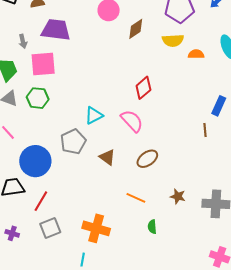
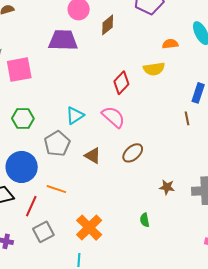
purple trapezoid: (56, 30) -> (63, 40), moved
yellow semicircle: (173, 40) -> (154, 69), moved
green hexagon: (38, 98) -> (23, 119), moved
orange line: (136, 198) -> (56, 189), moved
orange cross: (96, 228) -> (89, 228), turned 36

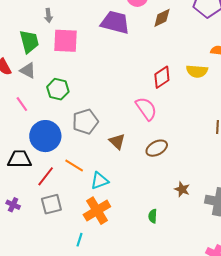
cyan triangle: (75, 115) -> (99, 181), moved

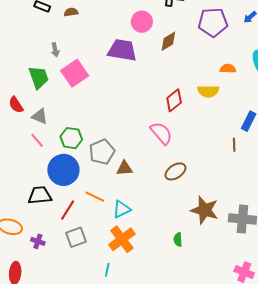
pink square: (66, 41) -> (75, 73), turned -32
gray triangle: (28, 71) -> (40, 116), moved
green hexagon: (58, 89) -> (71, 138), moved
brown triangle: (117, 141) -> (125, 168), moved, turned -42
brown star: (182, 189) -> (205, 210), size x1.8

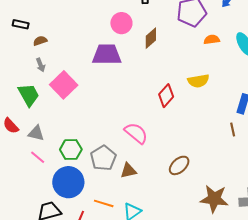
brown semicircle: (71, 12) -> (40, 41), moved
orange semicircle: (228, 69) -> (212, 40), moved
pink semicircle: (161, 133) -> (136, 133), moved

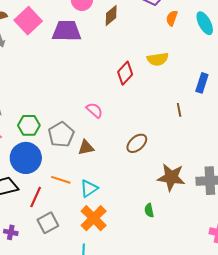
orange semicircle: (212, 40) -> (172, 18), turned -63
pink square: (64, 85) -> (28, 21), moved
brown line: (233, 130) -> (179, 110), moved
pink semicircle: (136, 133) -> (94, 110), size x0.7

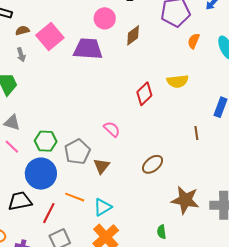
brown triangle: (86, 148) -> (102, 166), turned -42

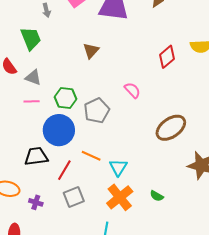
pink line: (12, 147) -> (32, 101), turned -49
brown ellipse: (153, 164) -> (171, 128), size x1.4
brown triangle: (102, 166) -> (91, 51), moved
cyan triangle: (103, 207) -> (118, 167), turned -30
green semicircle: (162, 232) -> (157, 196), moved, turned -56

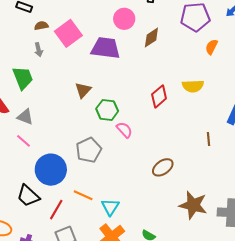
green hexagon: (65, 98) -> (107, 110), moved
pink line: (32, 101) -> (23, 141), turned 42
brown ellipse: (171, 128) -> (163, 167), size x0.7
black trapezoid: (36, 156) -> (28, 196), turned -130

